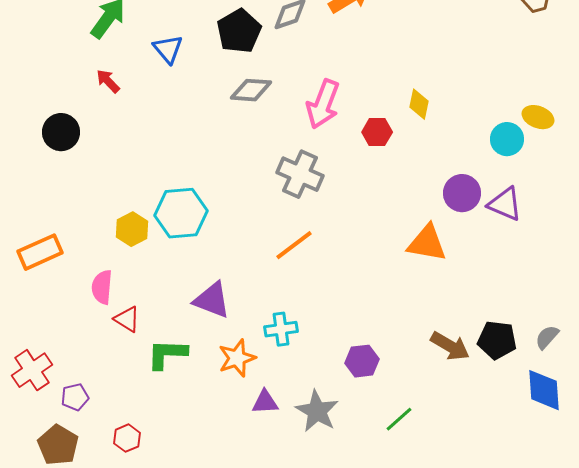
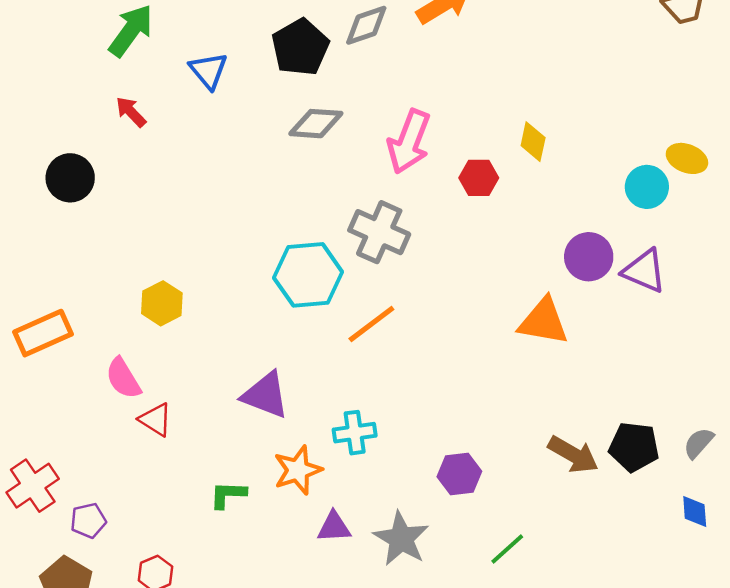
cyan hexagon: (181, 213) -> (308, 275), moved
pink semicircle: (102, 287) -> (123, 378), turned -36
green L-shape: (167, 354) -> (228, 495), moved, size x0.7
blue diamond: (544, 390) -> (695, 511), size x0.6

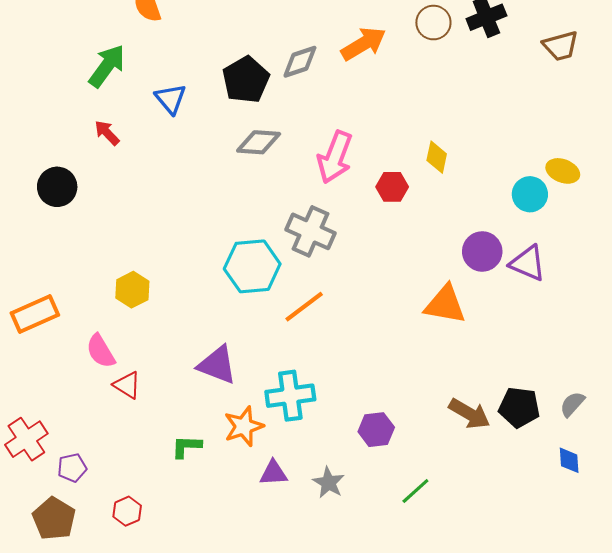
cyan cross: (355, 433) -> (290, 396), size x1.4
gray star: (401, 539) -> (329, 483), size x0.7

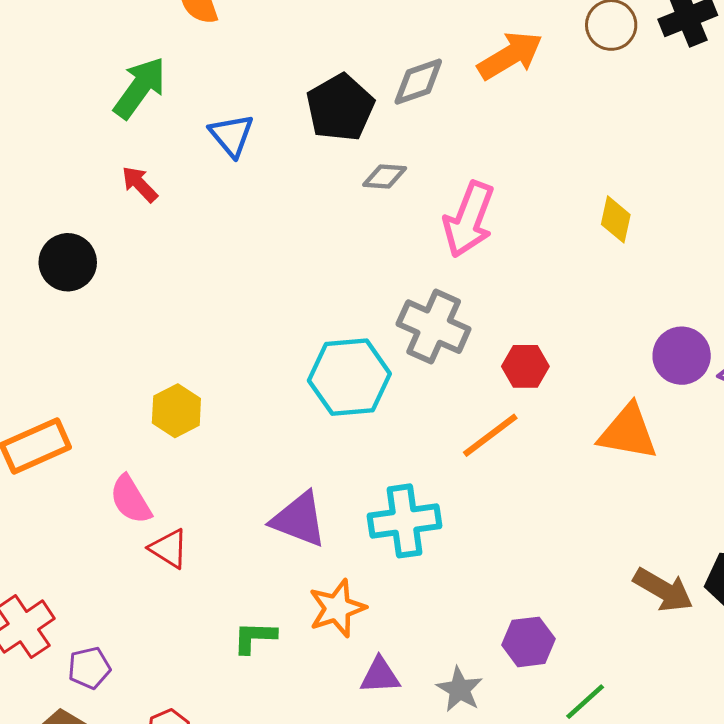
gray diamond: (259, 142) -> (385, 177), moved, size x0.7
red hexagon: (392, 187) -> (525, 366), moved
orange line: (304, 307) -> (490, 435), moved
cyan cross: (290, 396) -> (405, 521), moved
purple hexagon: (376, 430) -> (529, 642), moved

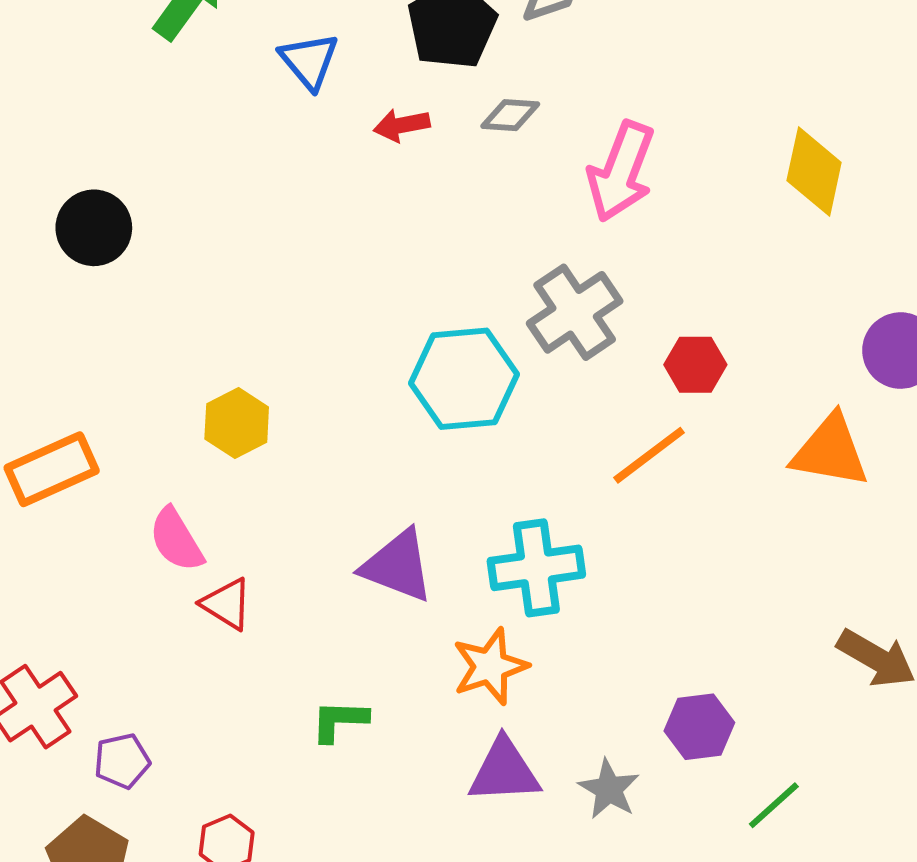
red arrow: (140, 184) -> (402, 125), moved, turned -57
yellow diamond: (616, 219) -> (814, 171), size x1.4
gray cross: (434, 327) -> (575, 312), turned 32
orange star: (337, 608) -> (490, 666), moved
purple triangle: (380, 676) -> (504, 771), size x1.4

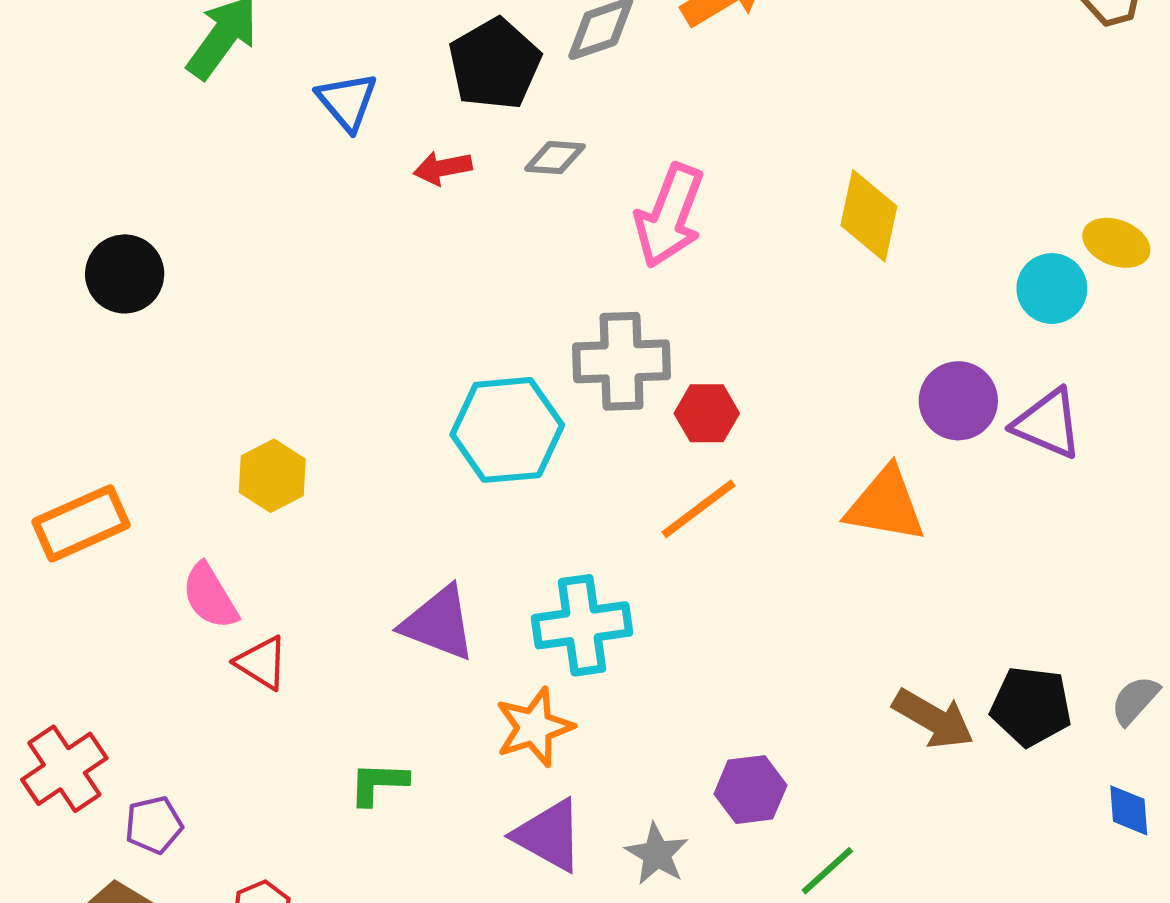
gray cross: (575, 312) -> (622, 361), turned 32
red hexagon: (695, 365) -> (707, 413), moved
purple triangle: (504, 771) -> (549, 835), turned 32

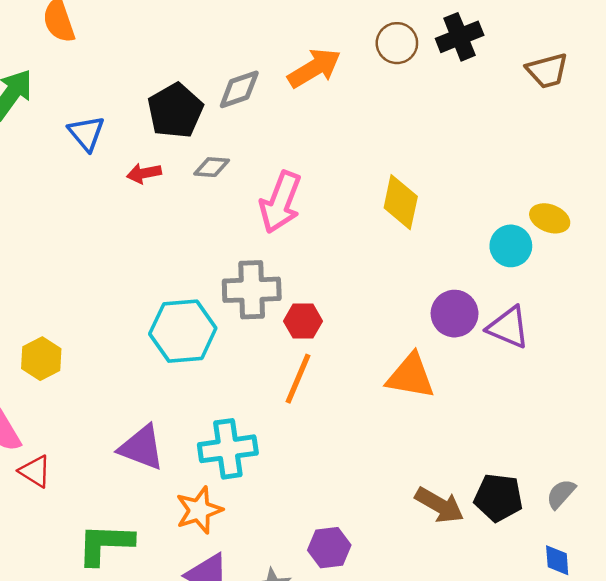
orange line: (698, 509) -> (298, 379), turned -30
green L-shape: (378, 783) -> (105, 544), size x1.6

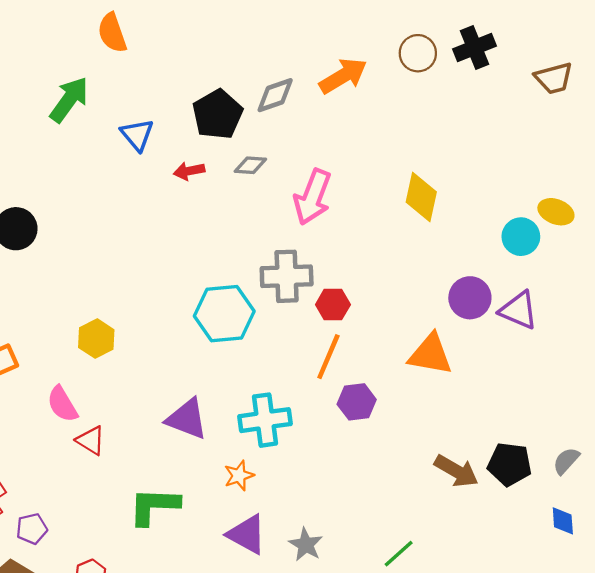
orange star: (199, 510) -> (239, 476), size x0.7
purple hexagon: (329, 548) -> (357, 402), moved

